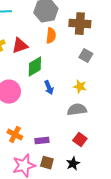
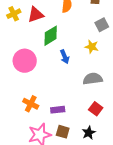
gray square: (86, 56) -> (102, 25), turned 32
yellow star: (80, 87) -> (92, 47), moved

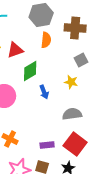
red square: (96, 109) -> (75, 144), size x1.6
purple rectangle: (58, 110) -> (47, 145), moved

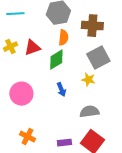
gray square: (81, 60) -> (98, 58), size x1.6
green diamond: (30, 71) -> (56, 60), moved

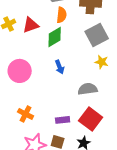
yellow star: (88, 80) -> (102, 62), moved

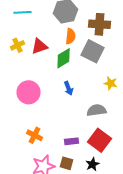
gray square: (97, 35) -> (92, 51), moved, turned -35

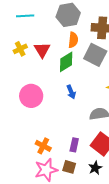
red triangle: (40, 46) -> (42, 50), turned -42
orange cross: (34, 135) -> (43, 146), moved
purple rectangle: (72, 141) -> (74, 145), turned -72

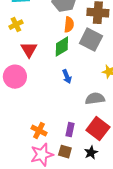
yellow cross: (20, 49) -> (16, 25), moved
red triangle: (42, 50) -> (29, 50), moved
pink circle: (31, 96) -> (15, 77), moved

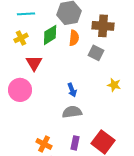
gray square: (91, 40) -> (96, 53), size x0.7
green diamond: (62, 47) -> (50, 35), moved
gray semicircle: (95, 99) -> (72, 112), moved

